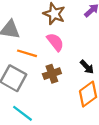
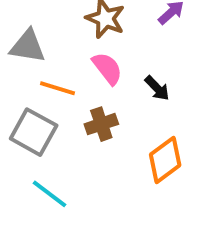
black arrow: (87, 67) -> (157, 88), moved

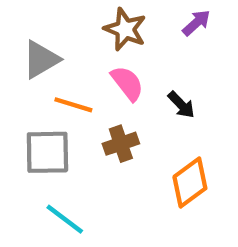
gray triangle: (28, 46) -> (41, 59), turned -39
gray square: (34, 132) -> (47, 152), turned -30

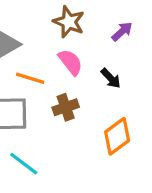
purple arrow: (196, 23) -> (122, 32), moved

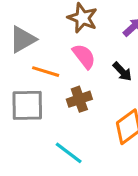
cyan line: (24, 164) -> (69, 153), moved

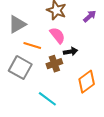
black arrow: (122, 72) -> (71, 52), moved, turned -56
gray square: (27, 105) -> (20, 68), turned 30

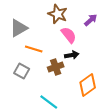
pink semicircle: (57, 35) -> (69, 35), moved
gray square: (20, 68) -> (22, 71), size x0.7

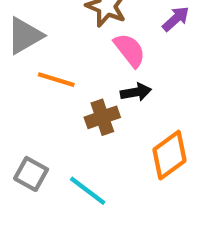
gray square: (22, 71) -> (31, 174), moved

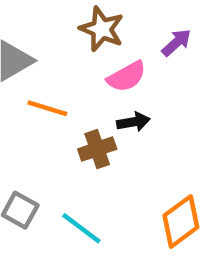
pink semicircle: (130, 50) -> (127, 77), turned 99
orange diamond: (169, 155) -> (181, 221), moved

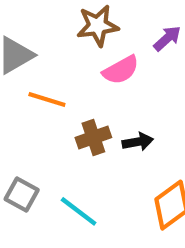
brown star: (102, 29) -> (98, 26), turned -30
black arrow: (133, 122) -> (138, 142), moved

